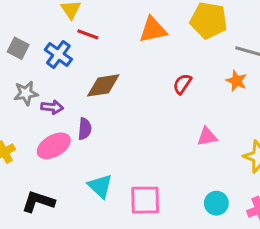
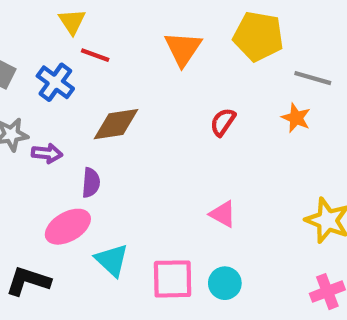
orange triangle: (153, 30) -> (183, 49), turned -44
pink triangle: (207, 137) -> (223, 214), moved, turned 40
pink ellipse: (54, 146) -> (68, 227), moved
cyan circle: (216, 203) -> (225, 283), moved

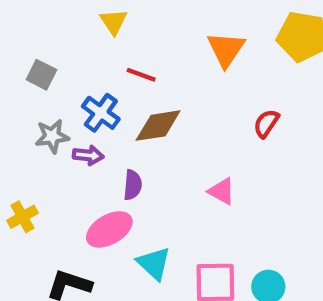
red line: (95, 55) -> (141, 75), moved
blue cross: (55, 82) -> (101, 113), moved
pink triangle: (223, 214) -> (222, 191), moved

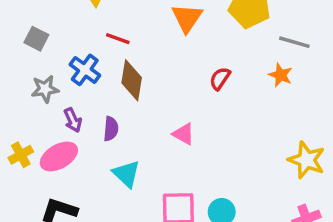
brown diamond: (158, 126) -> (132, 80), turned -72
purple arrow: (88, 155) -> (73, 120), moved, turned 60
pink ellipse: (109, 229) -> (59, 156), moved
cyan triangle: (154, 263) -> (126, 174), moved

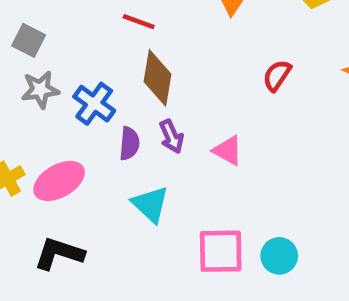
gray square: (36, 39) -> (29, 40), moved
blue cross: (85, 70) -> (94, 104), moved
purple arrow: (73, 120) -> (171, 136), moved

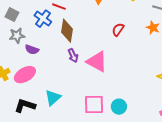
blue cross: (94, 104) -> (43, 19), moved
purple semicircle: (129, 143) -> (32, 50), moved, turned 104
pink triangle: (228, 150) -> (97, 62), size x1.6
cyan triangle: (150, 204) -> (53, 98), moved, turned 36

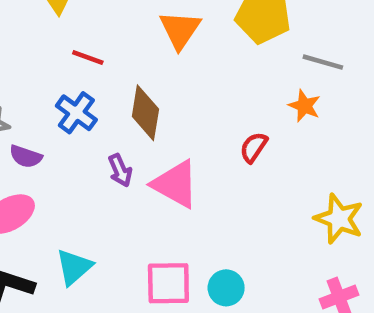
blue cross: (43, 19) -> (76, 113), moved
red semicircle: (118, 30) -> (254, 147), moved
brown diamond: (67, 31) -> (145, 113), moved

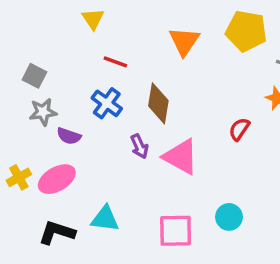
cyan triangle: (74, 267) -> (105, 219), turned 48
cyan circle: (226, 288) -> (229, 217), moved

